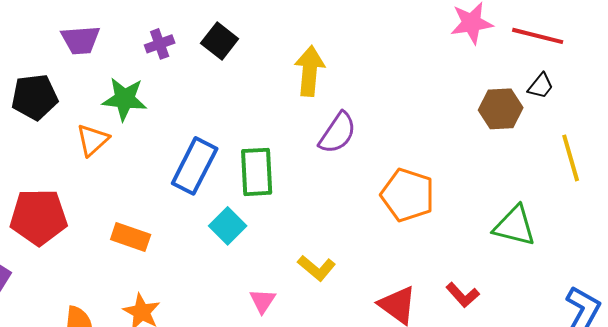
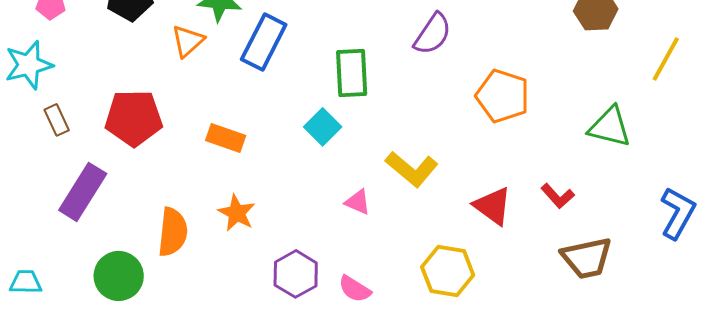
yellow line: (571, 158) -> (666, 59), turned 45
blue rectangle: (195, 166) -> (264, 42), moved
yellow L-shape: (317, 268) -> (412, 169), size x1.4
pink triangle: (263, 301) -> (358, 202), turned -40

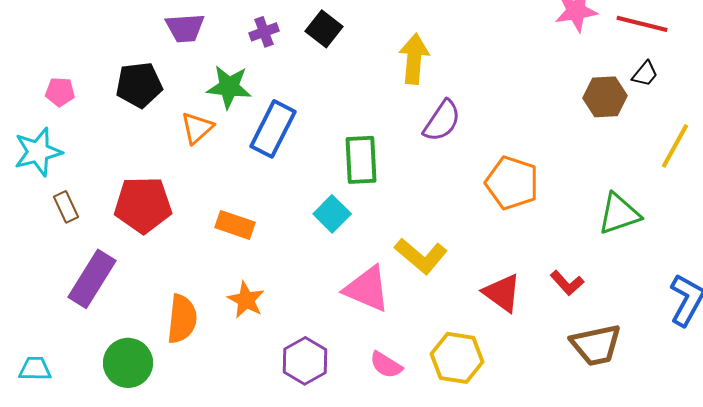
green triangle: (610, 127) -> (619, 214), turned -33
pink triangle: (358, 202) -> (367, 289), size x1.8
pink semicircle: (355, 289) -> (386, 365), moved

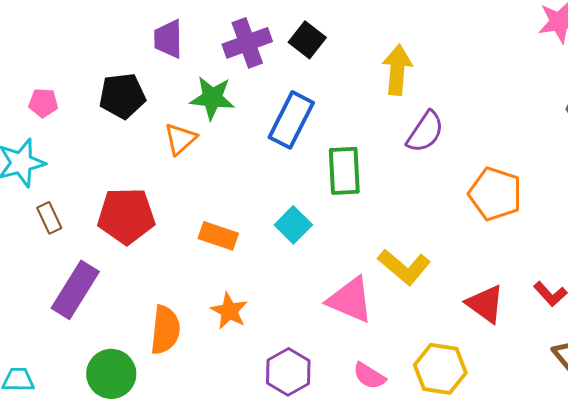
purple trapezoid: (185, 28) -> (168, 39), turned 93
purple cross: (264, 32) -> (247, 43), size x1.6
blue rectangle: (273, 129) -> (291, 120), moved
cyan square: (332, 214) -> (293, 225), moved

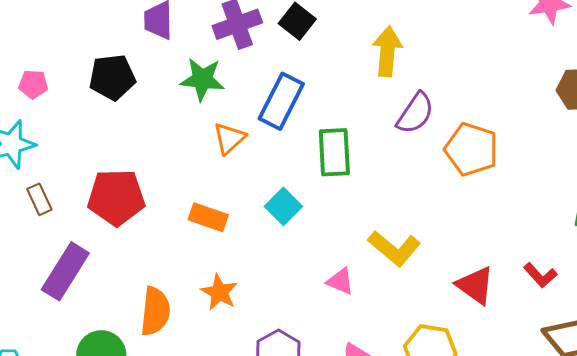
orange triangle: (180, 139) -> (229, 138), moved
orange pentagon: (495, 194) -> (471, 149), moved
pink triangle: (350, 300) -> (340, 281), size x0.6

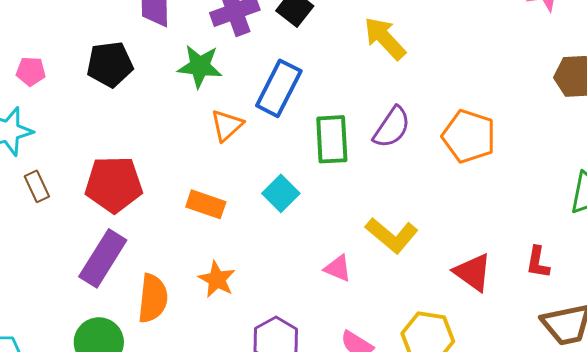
yellow arrow: (387, 51) -> (385, 38), turned -48
purple semicircle: (415, 113) -> (392, 127), moved
purple rectangle: (65, 271) -> (103, 258), moved
red L-shape: (540, 275) -> (538, 262), turned 52

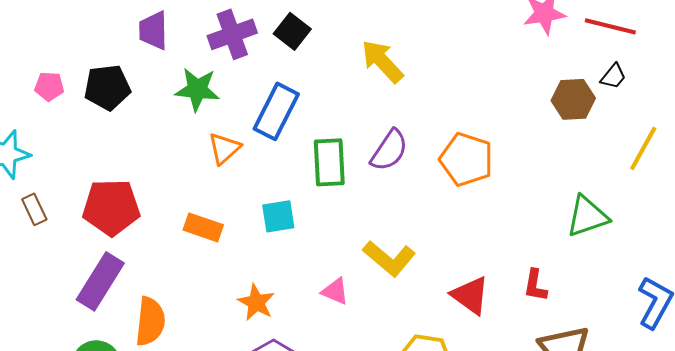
pink pentagon: (31, 71) -> (49, 86), moved
cyan square: (281, 193) -> (278, 216), turned 36
orange star: (217, 279) -> (256, 302), moved

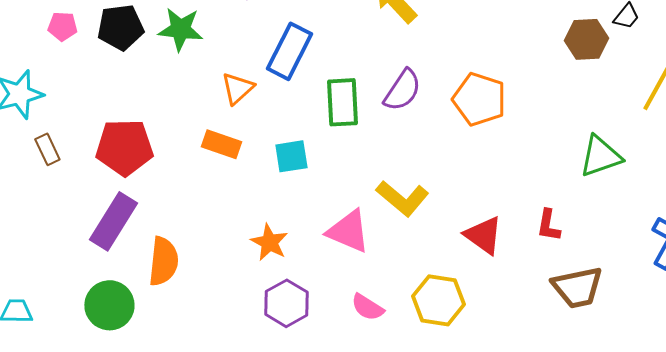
green star: (197, 89) -> (180, 29), moved
orange rectangle: (203, 227) -> (221, 144), moved
pink triangle: (335, 291) -> (348, 231), size x1.6

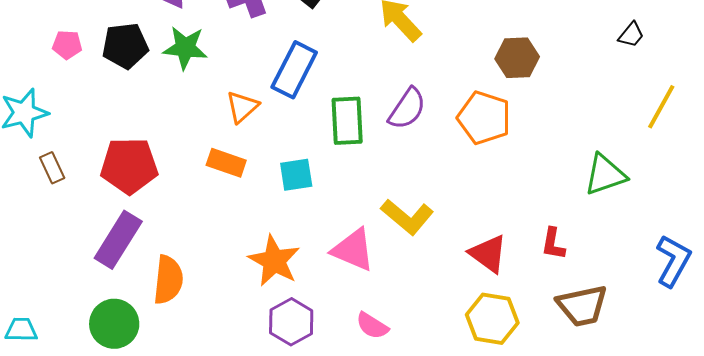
brown hexagon: (586, 39) -> (517, 58), moved
orange star: (269, 242) -> (274, 261), size x1.4
yellow hexagon: (438, 300) -> (492, 319), moved

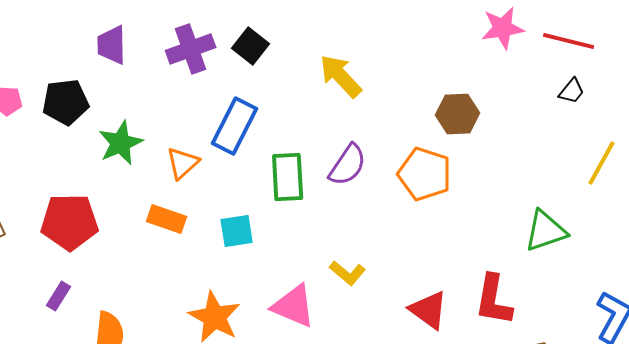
green star: (185, 48) -> (121, 143), moved, turned -30
yellow L-shape: (407, 217) -> (348, 273), size x0.7
purple rectangle: (118, 240) -> (59, 296), size x0.5
red L-shape: (553, 244) -> (494, 300), size x1.6

